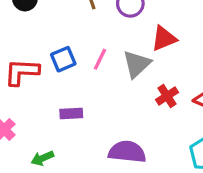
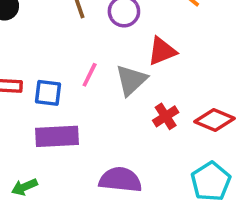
blue square: (63, 59) -> (48, 93), moved, turned 30
purple rectangle: (71, 114) -> (57, 136), size x1.6

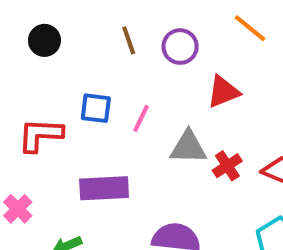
gray triangle: (131, 80) -> (188, 147), moved, turned 44
blue square: (48, 93) -> (96, 108), moved

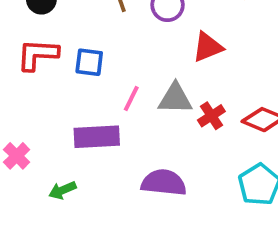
pink line: (141, 118) -> (131, 99), moved
red L-shape: (40, 135) -> (38, 55), moved

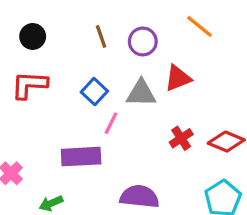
blue square: (89, 62) -> (94, 92), moved, turned 36
gray triangle: (175, 99) -> (141, 93), moved

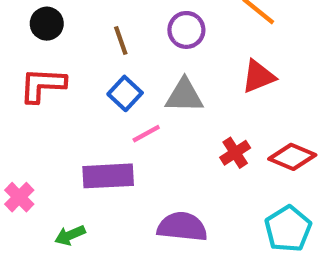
brown line: (101, 36) -> (121, 41), moved
red triangle: (178, 78) -> (258, 77), moved
pink line: (111, 123) -> (146, 134), turned 35

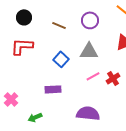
brown line: (121, 41) -> (59, 25), turned -48
blue square: (125, 93) -> (61, 59), moved
pink line: (146, 134) -> (93, 76), moved
purple rectangle: (108, 176) -> (53, 89), size x0.7

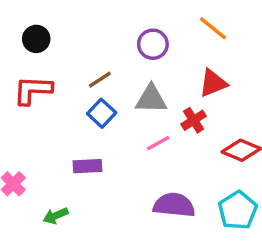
brown line: (59, 25) -> (100, 80), moved, turned -56
red cross: (113, 78) -> (194, 120), moved
purple semicircle: (88, 113) -> (174, 205), moved

